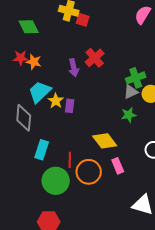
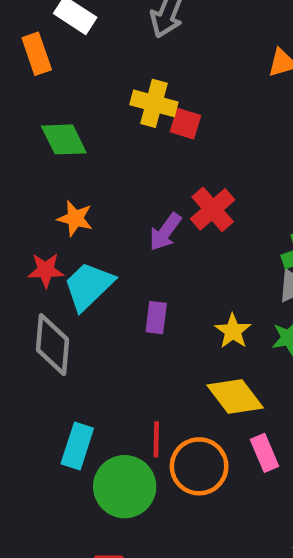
red star: (21, 58) -> (46, 270), moved
purple arrow: (74, 68) -> (165, 232), turned 48
yellow star: (56, 101) -> (233, 331), moved
cyan rectangle: (42, 150) -> (77, 446), moved

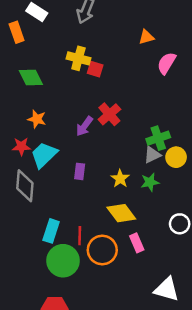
cyan rectangle: (77, 446) -> (51, 231), moved

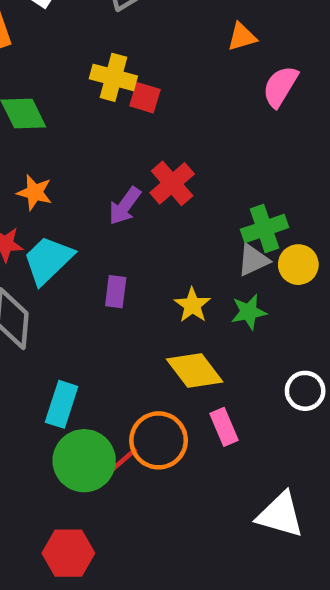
red line: (80, 236) -> (122, 461), moved, turned 48

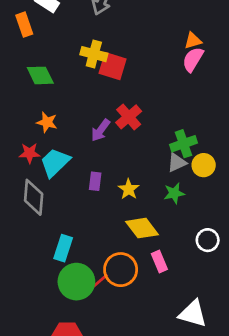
orange triangle: (242, 37) -> (193, 41), moved
red square: (145, 98) -> (113, 66), size x1.5
yellow star: (192, 305) -> (129, 189), moved

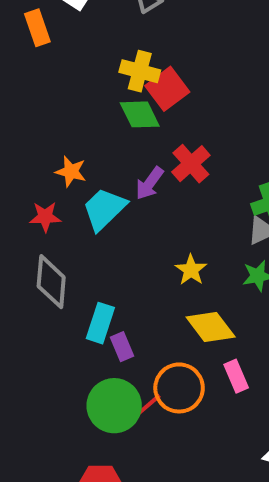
red square: (113, 66) -> (167, 89), turned 36
green diamond: (40, 75) -> (140, 114), moved
cyan trapezoid: (55, 162) -> (104, 209), moved
purple rectangle: (95, 181) -> (122, 347), moved, turned -30
cyan rectangle: (63, 248) -> (100, 323), moved

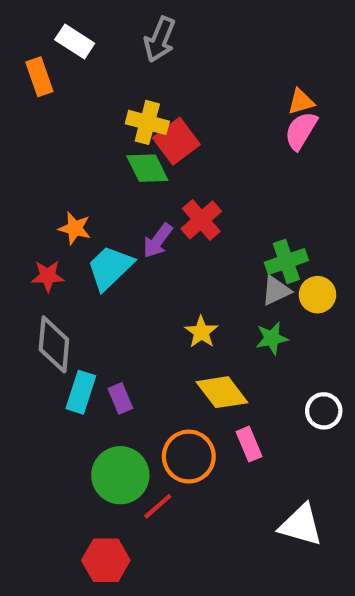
cyan rectangle: (100, 323) -> (81, 392), moved
purple rectangle: (122, 347) -> (120, 398), moved
red line: (148, 406) -> (158, 506), moved

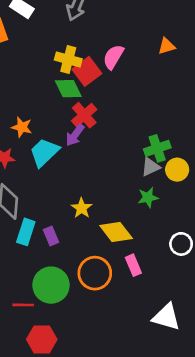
pink semicircle: (301, 131) -> (113, 57), moved
red cross: (201, 220) -> (84, 115), moved
yellow star: (201, 332) -> (82, 208), moved
red line: (158, 506) -> (23, 305), moved, turned 42

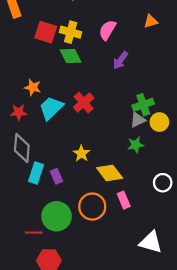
red square: (87, 71) -> (46, 32), moved, turned -35
red cross: (84, 115) -> (84, 103), moved
purple arrow: (75, 135) -> (120, 60), moved

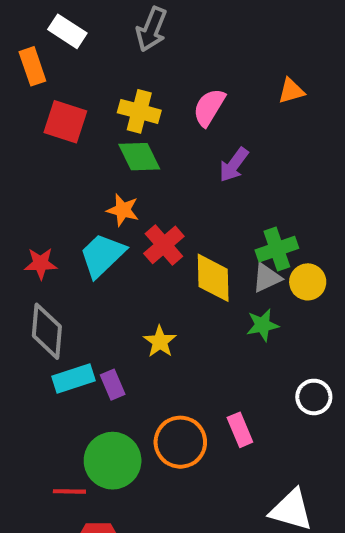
red square: (46, 32) -> (65, 122), moved
orange star: (33, 87) -> (123, 210), moved
cyan rectangle: (36, 173) -> (74, 378), turned 54
yellow diamond: (110, 173) -> (213, 278), moved, turned 36

